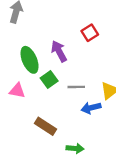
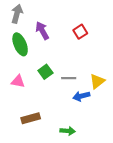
purple arrow: (59, 51) -> (42, 31), moved
green ellipse: (30, 60) -> (20, 44), moved
brown rectangle: (45, 126) -> (31, 118), moved, turned -48

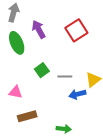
red square: (80, 32) -> (76, 30), size x1.5
pink triangle: (18, 81) -> (16, 92), moved

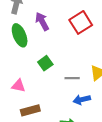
gray line: (65, 76) -> (72, 78), moved
blue arrow: (77, 94) -> (82, 100), moved

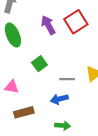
purple arrow: (42, 21) -> (48, 25), moved
blue arrow: (82, 100) -> (59, 99), moved

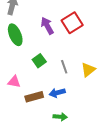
gray line: (67, 79) -> (64, 67), moved, turned 72
brown rectangle: (24, 112) -> (34, 97), moved

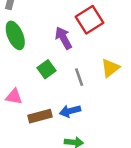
purple arrow: (47, 26) -> (63, 38), moved
yellow triangle: (88, 70) -> (110, 68), moved

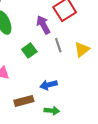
gray line: (79, 77) -> (58, 45), moved
brown rectangle: (40, 116) -> (24, 101), moved

